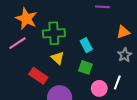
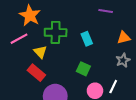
cyan rectangle: (86, 45) -> (87, 39), moved
yellow triangle: (58, 58) -> (40, 52), moved

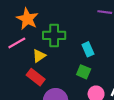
cyan rectangle: (87, 39) -> (88, 49), moved
yellow triangle: (40, 52) -> (39, 56), turned 40

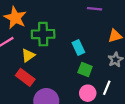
green square: (84, 72) -> (85, 70), moved

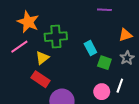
green square: (85, 70) -> (104, 63), moved

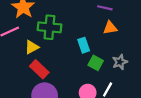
orange triangle: (125, 35) -> (110, 28), moved
red rectangle: (40, 79) -> (39, 69), moved

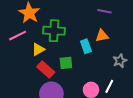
orange triangle: (110, 28) -> (102, 36), moved
green square: (96, 63) -> (66, 63), moved, turned -32

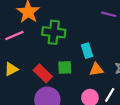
orange triangle: (102, 36) -> (96, 70), moved
yellow triangle: (38, 49) -> (11, 69), moved

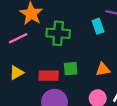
cyan rectangle: (87, 51) -> (98, 26), moved
red rectangle: (43, 73) -> (49, 76), turned -42

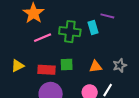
green cross: (58, 33) -> (70, 32), moved
pink line: (18, 38) -> (43, 38), moved

